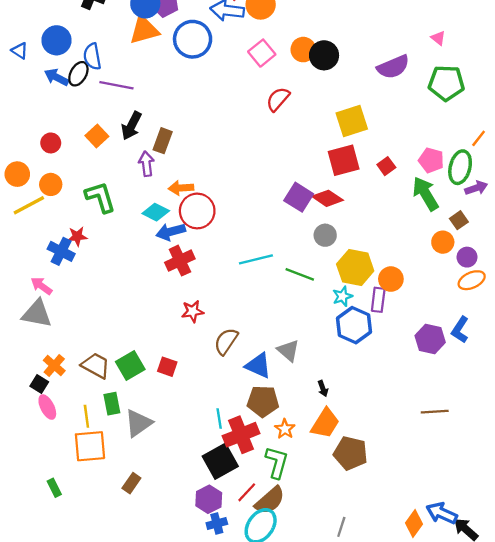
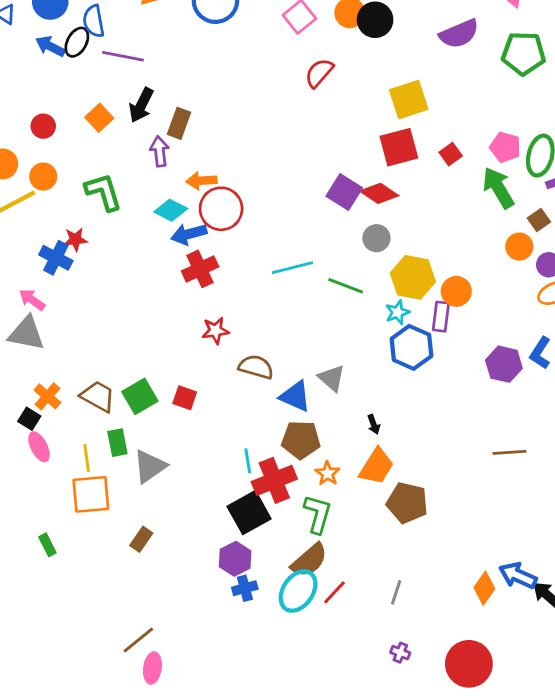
brown semicircle: (226, 341) -> (256, 367), turned 72
red line: (247, 492) -> (334, 592), moved

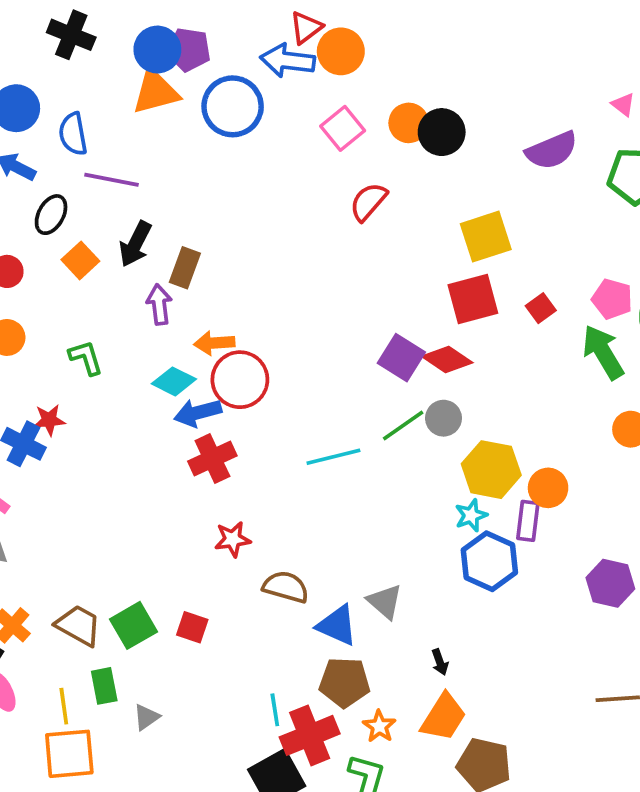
black ellipse: (77, 42) -> (51, 215), moved
green L-shape: (103, 192) -> (86, 358), size x0.7
green line: (346, 286) -> (403, 426), moved, turned -56
gray triangle: (150, 466) -> (146, 717), size x0.6

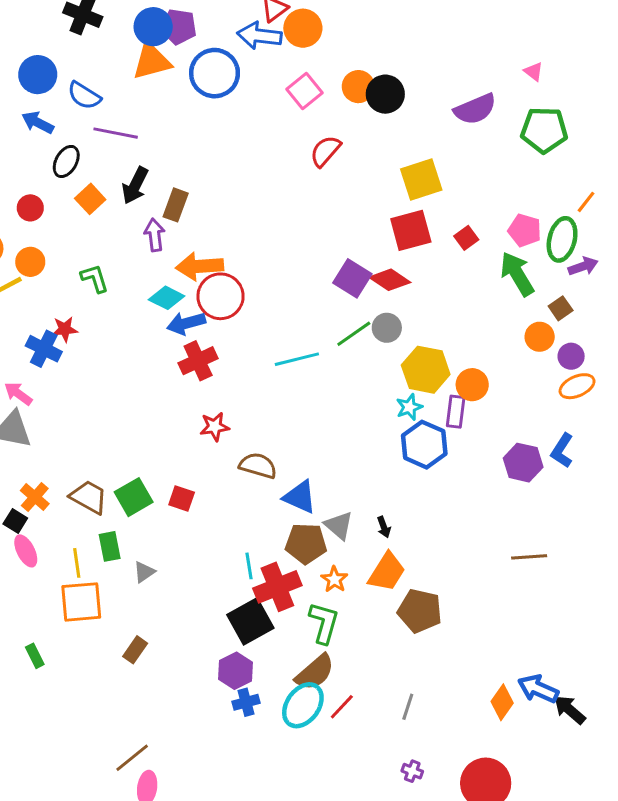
blue semicircle: (73, 134) -> (84, 96), turned -48
orange arrow: (214, 343) -> (200, 266), size x1.4
gray triangle: (385, 602) -> (339, 525), moved

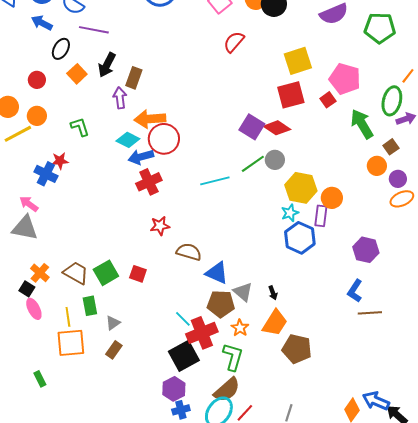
pink pentagon: (525, 230) -> (345, 79), moved, size x1.4
blue L-shape: (562, 451) -> (355, 291), moved
cyan line: (249, 566) -> (183, 319), turned -36
brown rectangle: (135, 650) -> (114, 350), moved

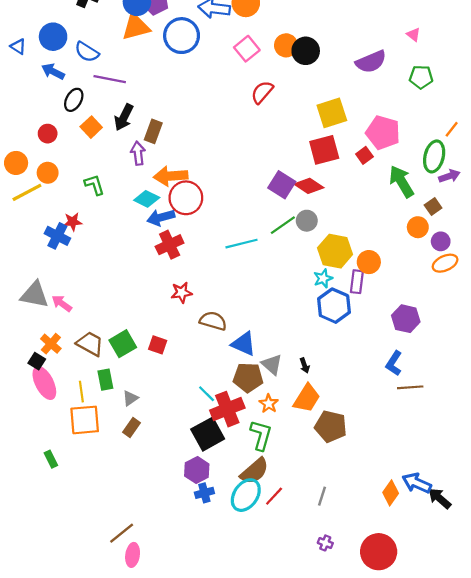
green pentagon: (380, 28) -> (421, 77), size x0.7
pink arrow: (29, 204) -> (62, 303), moved
pink ellipse: (34, 309) -> (44, 383), size x1.4

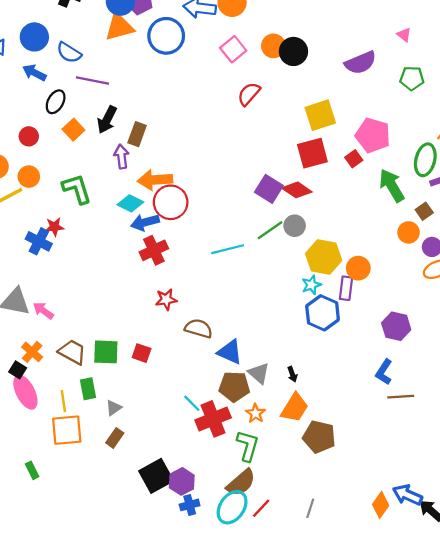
green L-shape: (94, 185) -> (77, 189), size x1.4
green square: (123, 344) -> (106, 352), turned 32
black square: (208, 434) -> (156, 476), moved

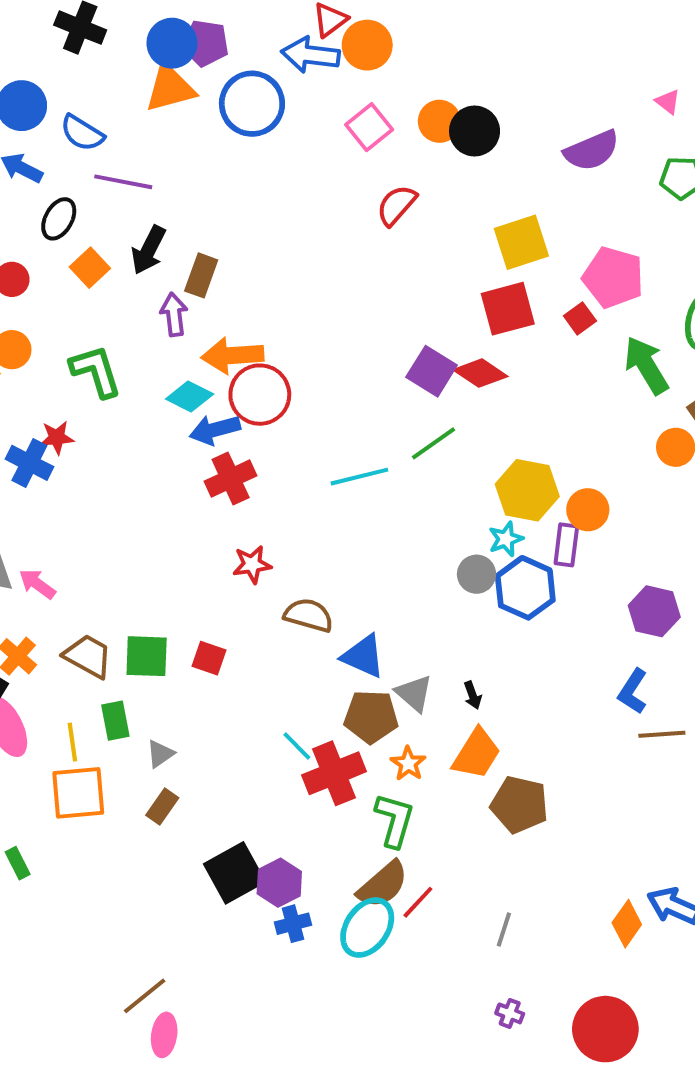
gray circle: (295, 226) -> (477, 574), moved
red line: (261, 508) -> (418, 902), moved

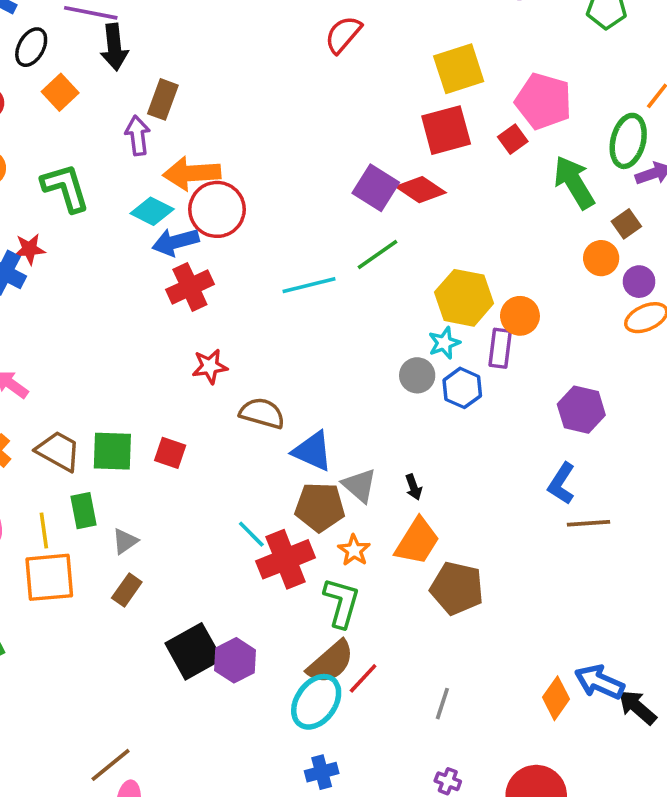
black arrow: (149, 250) -> (114, 47), moved, turned -33
blue hexagon: (525, 588) -> (462, 388), size x0.7
blue cross: (293, 924) -> (322, 772), moved

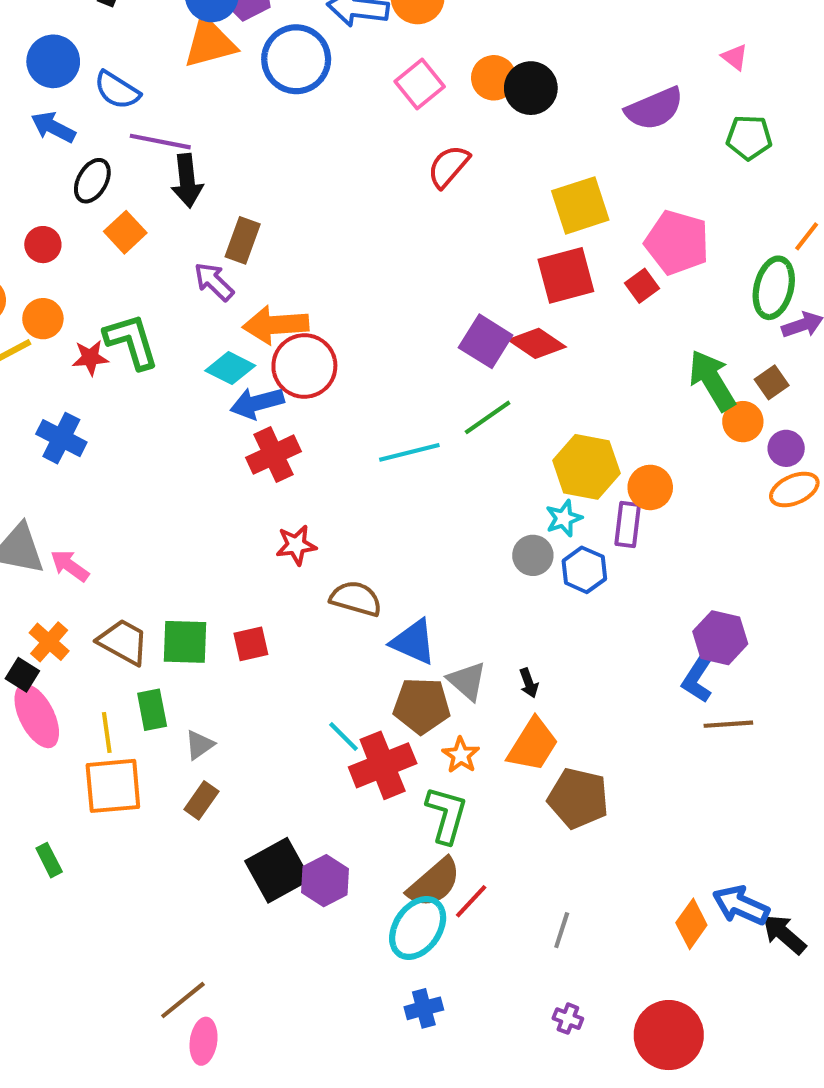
purple arrow: (138, 135) -> (214, 282), turned -39
green arrow: (574, 182) -> (712, 380), moved
red star: (29, 249) -> (90, 358), moved
purple hexagon: (581, 410) -> (720, 638), moved
red square: (170, 453) -> (251, 644), turned -32

